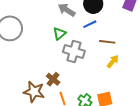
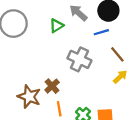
green triangle: (59, 34) -> (56, 26), moved
brown line: (107, 42) -> (117, 54), turned 35

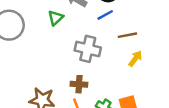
brown line: (117, 54) -> (127, 35), turned -49
brown cross: (52, 86) -> (79, 84), moved, turned -32

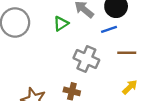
yellow arrow: (135, 59) -> (130, 87), moved

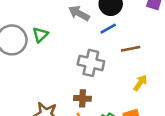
green triangle: (61, 24) -> (40, 35), moved

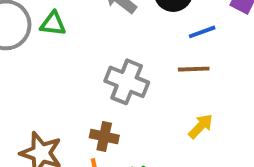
blue line: (108, 29) -> (202, 32), moved
green triangle: (40, 35) -> (53, 24), turned 42

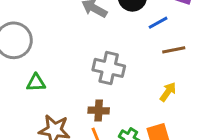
green triangle: (53, 24) -> (36, 83), moved
brown line: (194, 69) -> (174, 50), moved

